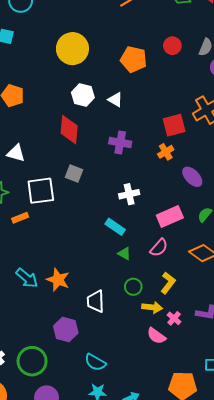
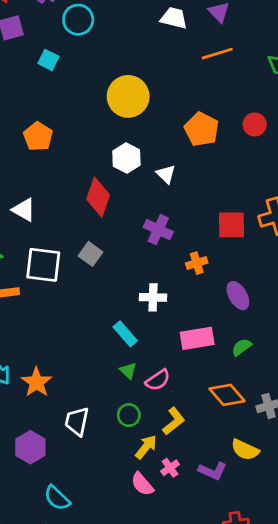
orange cross: (166, 152) -> (197, 263), moved
pink semicircle: (159, 248) -> (158, 380), moved
yellow arrow: (152, 307) -> (146, 447), turned -72

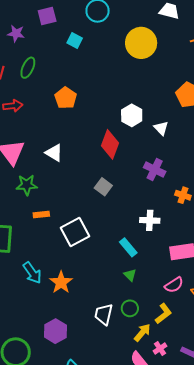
yellow circle: (128, 96) -> (141, 43), moved
orange cross: (197, 263) -> (183, 195), turned 35
white square: (43, 265) -> (75, 232), moved, turned -36
pink semicircle: (158, 380) -> (174, 285), moved
white trapezoid: (77, 421) -> (104, 314), moved

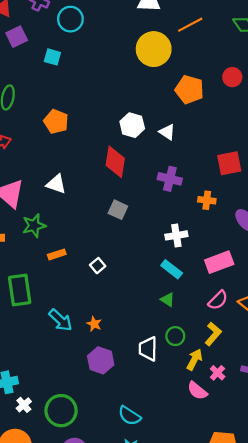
yellow circle: (141, 43) -> (154, 49), moved
white square: (75, 232) -> (98, 266), size x0.5
cyan rectangle: (128, 247) -> (172, 269), moved
orange star: (61, 282) -> (94, 324), size x0.6
purple hexagon: (55, 331) -> (101, 360), moved

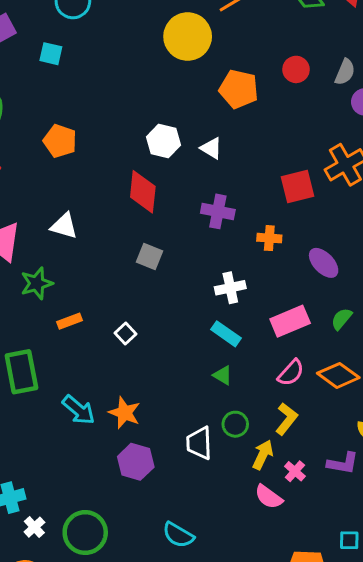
orange star: (94, 324) -> (125, 413), size x1.5

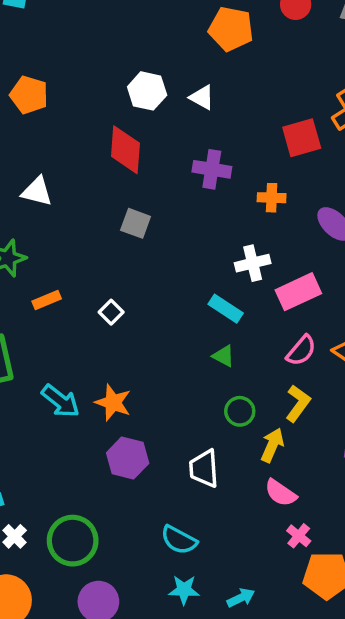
white cross: (230, 288) -> (253, 263), moved
white trapezoid: (199, 443) -> (204, 469), moved
pink cross: (295, 471) -> (299, 536), moved

